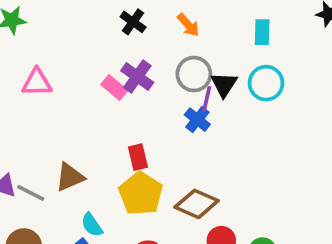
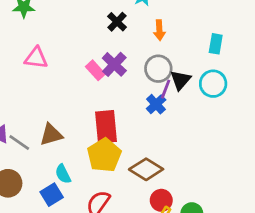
orange arrow: (188, 25) -> (159, 30), turned 30
red rectangle: (138, 157) -> (106, 127), size x1.6

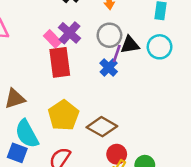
black triangle: (180, 80) -> (130, 45), turned 42
red rectangle: (106, 127) -> (60, 62), moved
cyan semicircle: (63, 174) -> (27, 134), size x1.6
blue square: (52, 195) -> (17, 153), turned -36

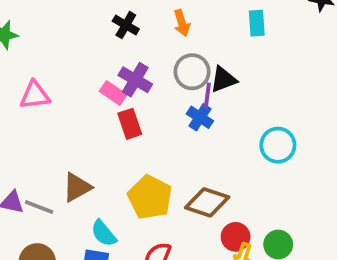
cyan circle: (160, 47) -> (278, 145), moved
red rectangle: (60, 62) -> (130, 124), size x0.7
cyan semicircle: (27, 134) -> (104, 233), size x0.7

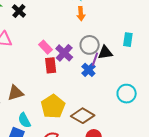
orange arrow: (182, 23) -> (81, 14), moved
cyan rectangle: (257, 23) -> (128, 40), moved
black cross: (126, 25) -> (19, 11), moved
purple cross: (135, 80) -> (64, 53), moved

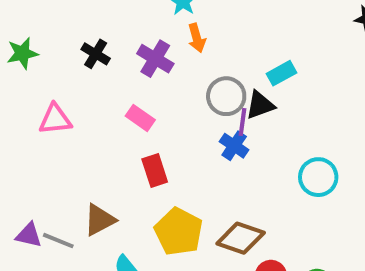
black cross: (19, 11) -> (96, 54), moved
cyan rectangle: (128, 40) -> (281, 73), moved, turned 64
purple cross: (64, 53) -> (155, 59), moved
red rectangle: (51, 65) -> (155, 170), moved

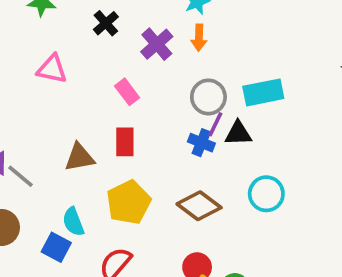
cyan rectangle: (281, 73) -> (263, 92), size x1.5
black triangle: (260, 105) -> (238, 133), moved
blue cross: (234, 146) -> (201, 143), turned -30
brown triangle: (100, 220) -> (79, 157), moved
brown diamond: (241, 238) -> (199, 206), moved

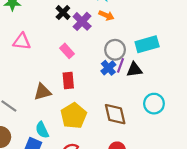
black cross: (106, 23) -> (63, 13), moved
orange arrow: (199, 38) -> (106, 15), turned -64
blue cross: (201, 143) -> (108, 68), moved, turned 32
brown diamond: (199, 206) -> (115, 114), turned 45

